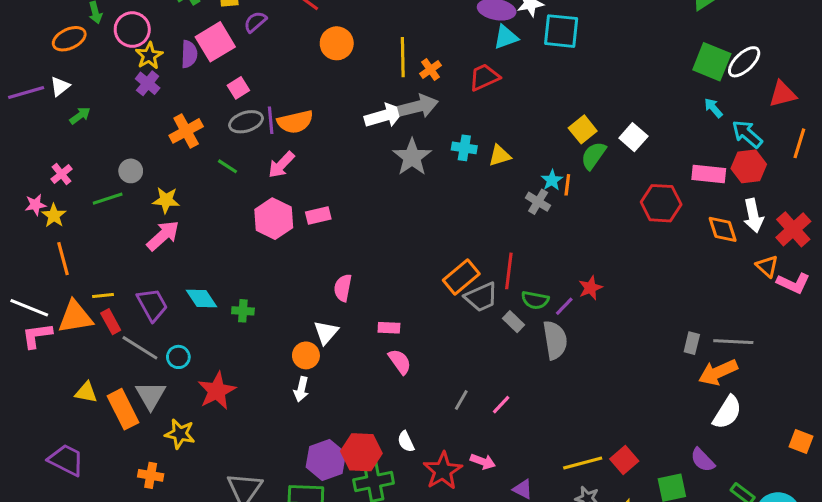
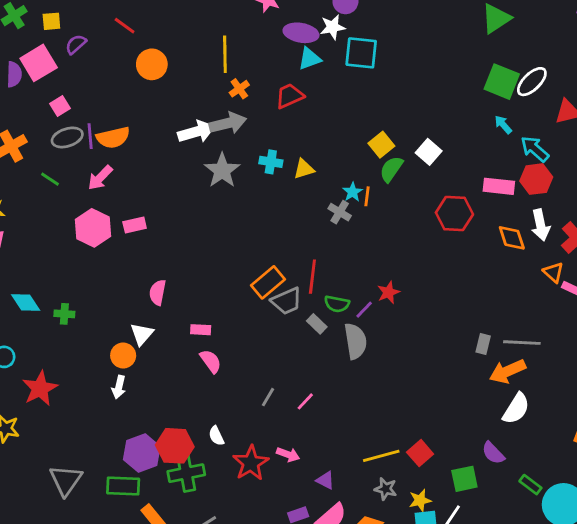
yellow line: (403, 57) -> (225, 54), moved

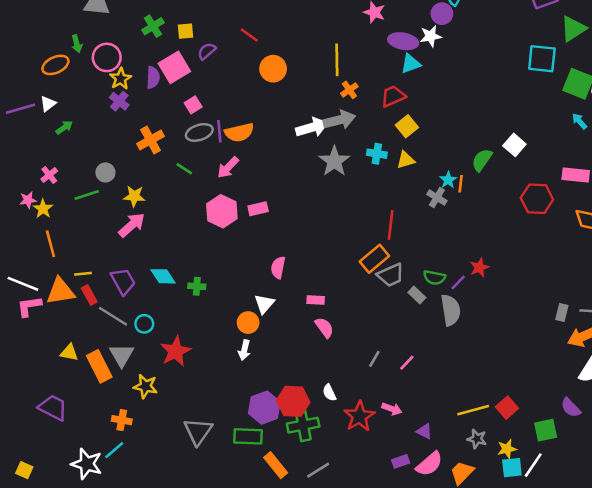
cyan square: (361, 53) -> (542, 59), moved
yellow square: (381, 145) -> (407, 126), moved
red line: (312, 277) -> (391, 225), moved

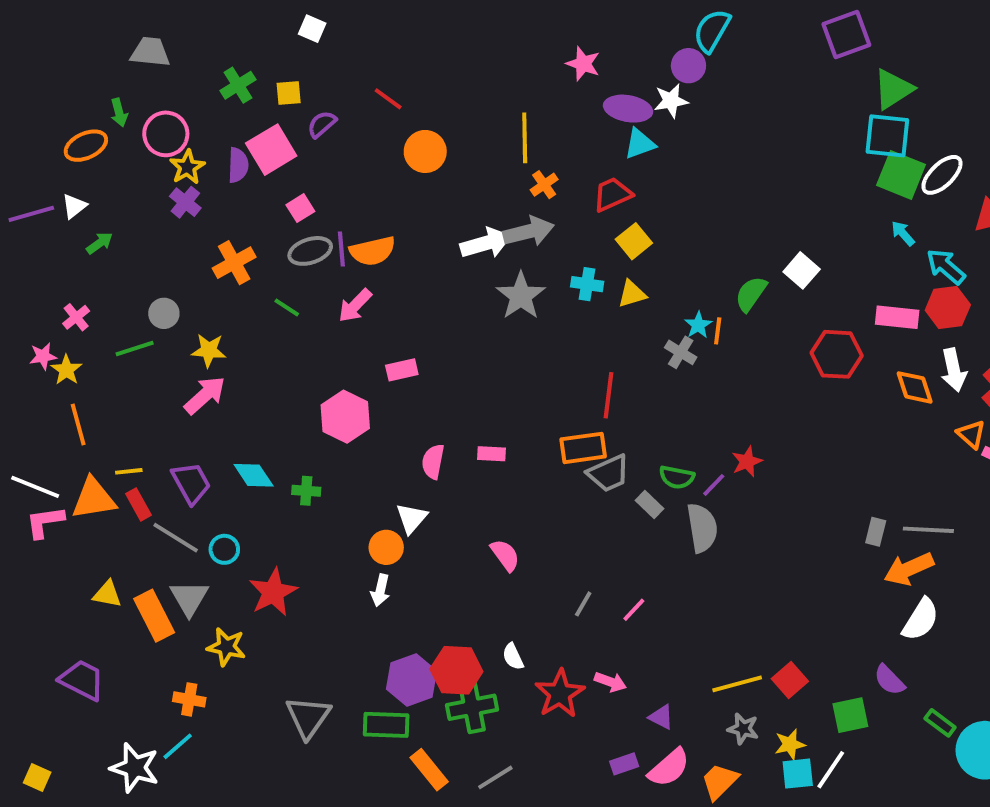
cyan square: (542, 59) -> (887, 136), moved
pink hexagon: (222, 211) -> (345, 417), moved
orange rectangle: (374, 259) -> (583, 448), turned 32
pink rectangle: (316, 300) -> (492, 454), moved

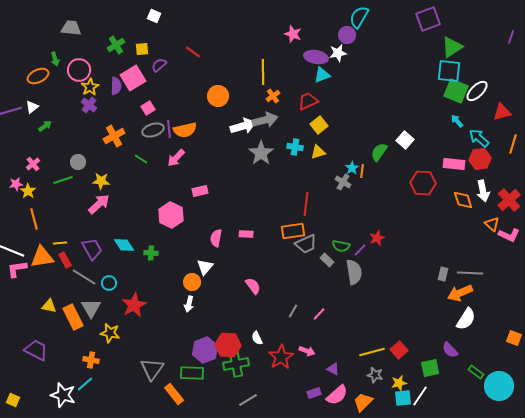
orange circle: (425, 151) -> (218, 96), moved
orange rectangle: (429, 770) -> (174, 394), moved

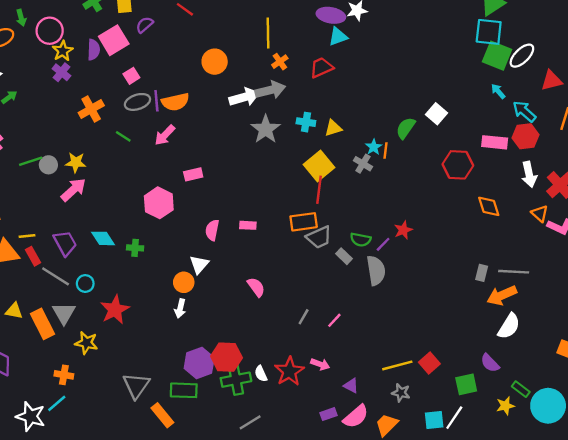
yellow square: (319, 125) -> (319, 166), moved, size x1.4
gray circle: (78, 162) -> (48, 165), moved
orange diamond: (463, 200) -> (489, 206), moved
white semicircle: (257, 338) -> (261, 374), moved
yellow star: (399, 383) -> (505, 406), moved

